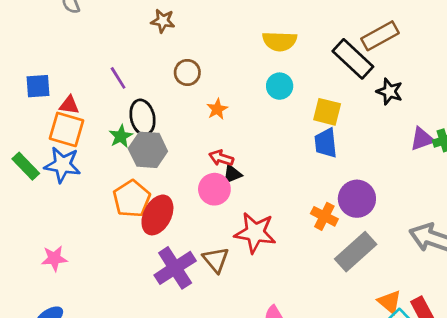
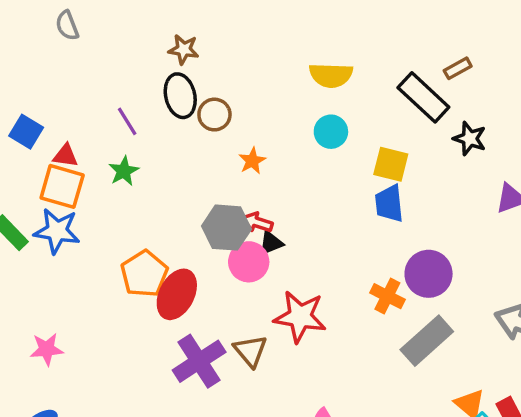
brown rectangle: (380, 36) -> (458, 68), size x0.6
blue square: (38, 86) -> (26, 132), turned 35
black ellipse: (143, 117) -> (180, 96), moved
green star: (121, 136) -> (124, 171), moved
gray hexagon: (148, 150) -> (226, 228), moved

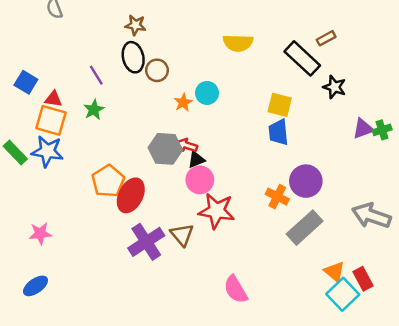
cyan circle: (331, 132) -> (207, 93), moved
pink circle: (249, 262) -> (200, 180), moved

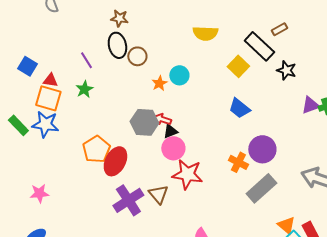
yellow square: (280, 105) -> (238, 66), moved, turned 30
blue trapezoid: (278, 132) -> (239, 108), turned -45

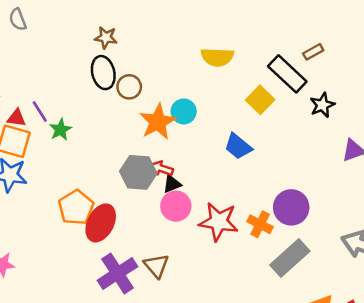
purple line: (86, 60) -> (40, 111), moved
black star: (286, 70) -> (322, 105), turned 30
orange star: (159, 83) -> (158, 122), size x1.8
blue trapezoid: (239, 108) -> (238, 146), moved
red star: (187, 174) -> (219, 222), moved

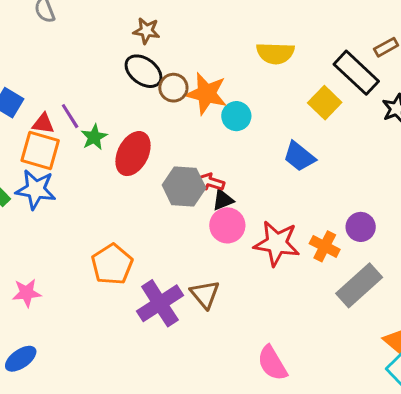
black ellipse: (103, 73) -> (143, 71), turned -40
orange star: (158, 122) -> (206, 94), moved, turned -30
orange pentagon: (76, 207) -> (112, 264), moved
purple circle: (291, 207) -> (361, 227), size x0.7
red ellipse: (101, 223) -> (133, 154), moved

